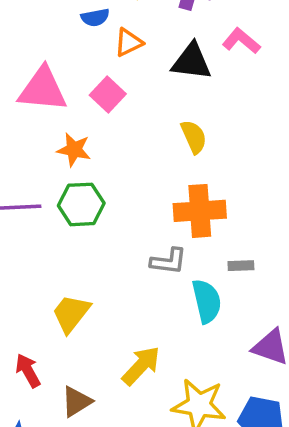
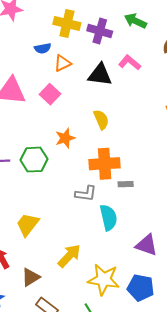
orange star: (74, 150) -> (65, 138), moved, turned -30
gray rectangle: (241, 266) -> (126, 184), moved

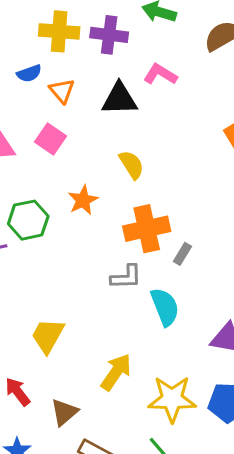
orange triangle: (63, 63) -> (62, 91), turned -36
green hexagon: (34, 160) -> (28, 220), moved
gray rectangle: (126, 184) -> (182, 254), turned -48

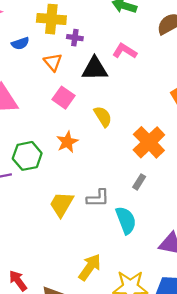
purple cross: (109, 35) -> (75, 38), moved, size x0.6
blue semicircle: (29, 73) -> (20, 43), moved
pink square: (51, 139) -> (64, 98), moved
orange cross: (147, 229) -> (149, 142), moved, turned -32
yellow trapezoid: (48, 336) -> (61, 204), moved

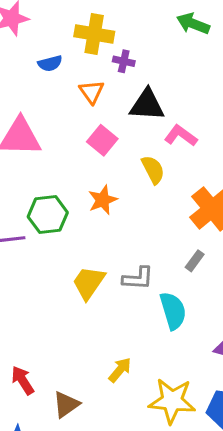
pink L-shape: (125, 51) -> (181, 136), moved
yellow arrow: (90, 267) -> (120, 370), size x0.7

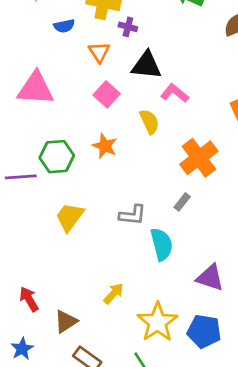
orange star: (103, 200) -> (105, 146), turned -30
yellow trapezoid: (89, 283) -> (70, 217), moved
yellow star: (172, 401) -> (157, 322), turned 30

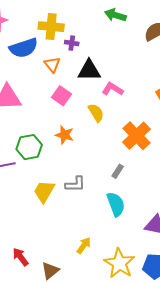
blue semicircle: (64, 26) -> (24, 48), size x1.8
gray rectangle: (182, 202) -> (118, 171), moved
gray L-shape: (132, 215) -> (75, 184), moved

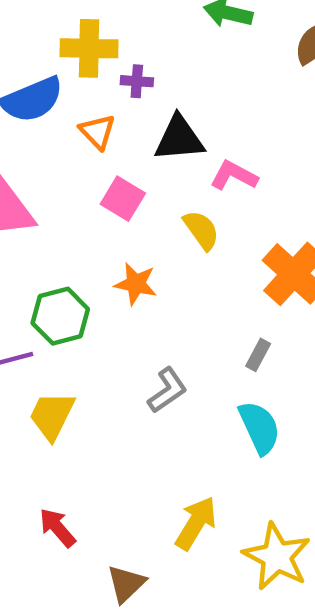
gray L-shape: (75, 184) -> (167, 390), turned -30
yellow trapezoid: (44, 191) -> (52, 416), moved
yellow arrow: (84, 245) -> (196, 523), size x1.4
red arrow: (21, 257) -> (57, 528), moved

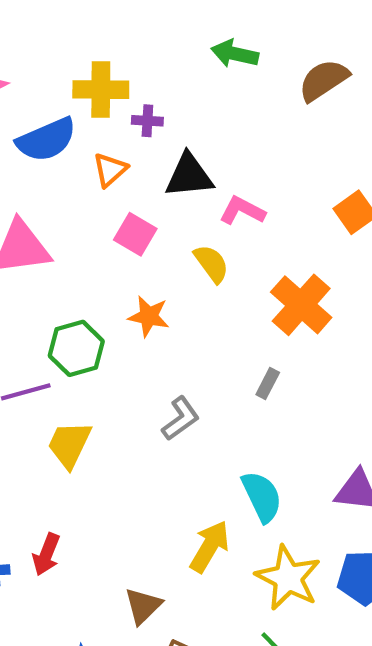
orange triangle: (97, 132) -> (110, 170), turned 33
cyan semicircle: (259, 428) -> (262, 497), moved
red arrow: (57, 528) -> (46, 554), moved, turned -117

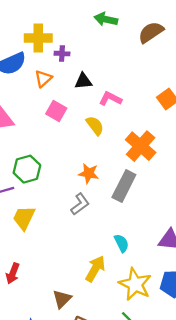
black triangle: (189, 176) -> (83, 81), size x0.7
orange star: (149, 316) -> (89, 173), moved
gray rectangle: (268, 383) -> (124, 186), size x2.0
cyan semicircle: (262, 497) -> (121, 243), size x0.7

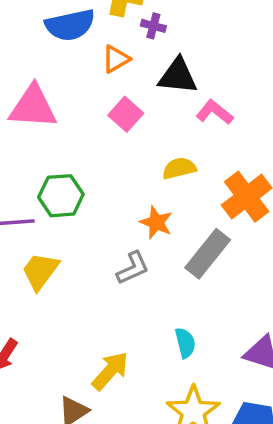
black triangle: (83, 81) -> (178, 76), size x1.4
yellow semicircle: (95, 126) -> (179, 168), moved, turned -78
yellow arrow: (95, 269) -> (110, 371), moved

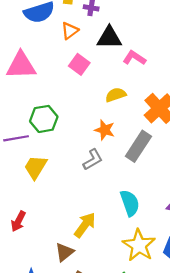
cyan semicircle: (185, 343) -> (130, 203), size x1.4

